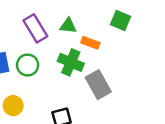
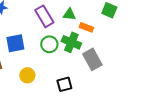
green circle: (28, 65) -> (49, 44), moved

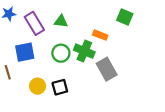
green triangle: (69, 14) -> (61, 21), moved
purple rectangle: (44, 16) -> (34, 23), moved
black square: (64, 84) -> (60, 87), moved

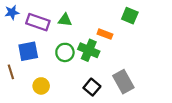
purple rectangle: (34, 23) -> (38, 22), turned -40
gray rectangle: (107, 69) -> (123, 82), moved
black square: (60, 87) -> (92, 87), moved, turned -35

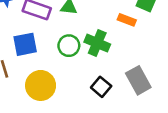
orange rectangle: (105, 34) -> (127, 20), moved
yellow circle: (41, 86) -> (41, 85), size x1.5

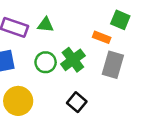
green cross: (97, 43) -> (73, 60), turned 30
gray rectangle: (138, 80) -> (113, 65), moved, turned 45

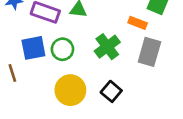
green circle: (46, 62) -> (62, 49), moved
yellow circle: (18, 101) -> (70, 90), moved

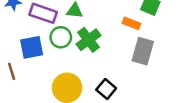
green cross: (107, 47) -> (89, 40), moved
green circle: (62, 49) -> (61, 37), moved

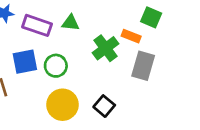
green circle: (61, 37) -> (56, 66), moved
green cross: (89, 40) -> (106, 48), moved

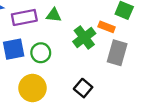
purple rectangle: (37, 25) -> (24, 17), turned -30
yellow circle: (63, 105) -> (33, 88), moved

